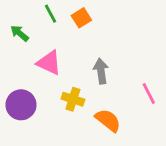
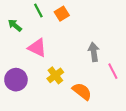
gray arrow: (101, 71) -> (94, 52), moved
yellow cross: (73, 99) -> (55, 75), turned 35

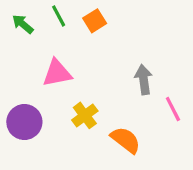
green arrow: (15, 25) -> (23, 24), moved
pink triangle: (37, 48) -> (57, 73), turned -36

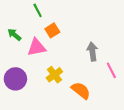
orange square: (95, 21) -> (52, 30), moved
green arrow: (23, 24) -> (14, 35), moved

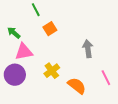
pink triangle: (37, 47) -> (24, 52), moved
pink line: (111, 70) -> (106, 78), moved

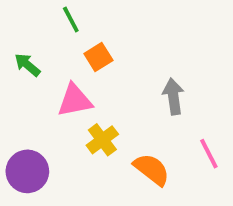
pink triangle: (24, 52) -> (75, 100), moved
purple circle: (15, 75) -> (27, 171), moved

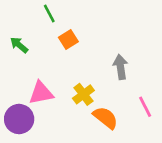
pink triangle: (75, 100) -> (41, 93), moved
yellow cross: (102, 140) -> (83, 94), moved

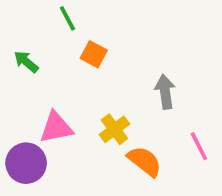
orange square: (68, 40) -> (94, 54), turned -30

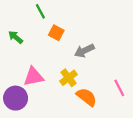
gray arrow: (165, 92) -> (84, 51), moved, turned -108

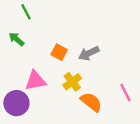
green line: (40, 11) -> (26, 12), moved
orange square: (56, 33) -> (59, 52), moved

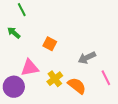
gray arrow: (89, 53) -> (87, 58), moved
yellow cross: (72, 82) -> (55, 79), moved

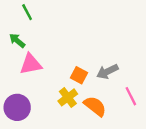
orange square: (50, 44) -> (79, 75), moved
pink triangle: (30, 68) -> (31, 64), moved

